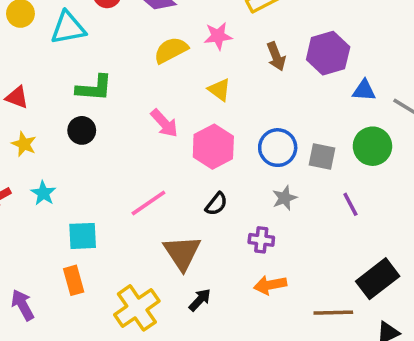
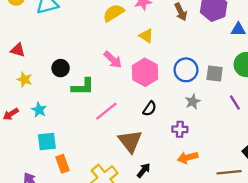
green L-shape: (94, 88) -> (83, 87), moved
cyan square: (83, 236) -> (47, 141), moved

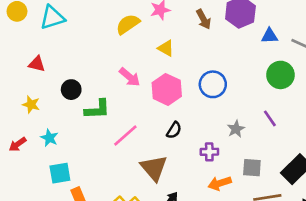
red triangle: (18, 50) -> (37, 64), moved
gray square: (215, 74) -> (252, 168), moved
gray star: (193, 102) -> (236, 129), moved

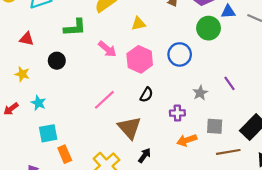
yellow triangle: (166, 48) -> (139, 24), turned -40
green circle: (280, 75) -> (209, 28), moved
green L-shape: (97, 109) -> (75, 28), moved

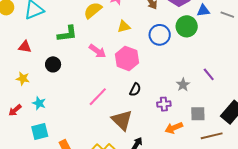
blue circle: (180, 54) -> (160, 35), moved
cyan square: (48, 133) -> (40, 131), moved

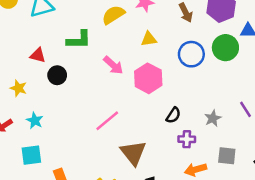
red triangle: (25, 47) -> (38, 55), moved
black semicircle: (135, 90) -> (173, 115), moved

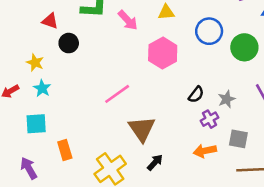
green circle: (225, 48) -> (244, 47), moved
pink arrow: (113, 65) -> (128, 20), moved
yellow star: (18, 88) -> (35, 63), moved
black semicircle: (173, 115) -> (196, 95), moved
purple cross: (187, 139) -> (210, 119), moved, turned -35

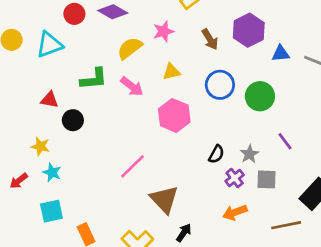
gray square: (238, 139) -> (266, 179), moved

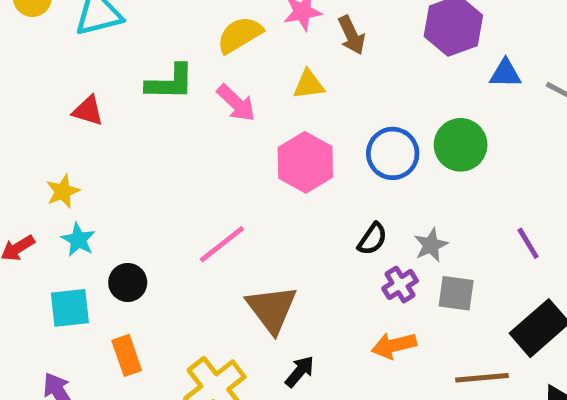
brown arrow: (210, 39) -> (351, 35), moved
blue circle: (220, 85) -> (393, 153), moved
black circle: (73, 120) -> (128, 282), moved
purple line: (285, 141) -> (528, 243), moved
yellow star: (40, 146) -> (63, 191), turned 30

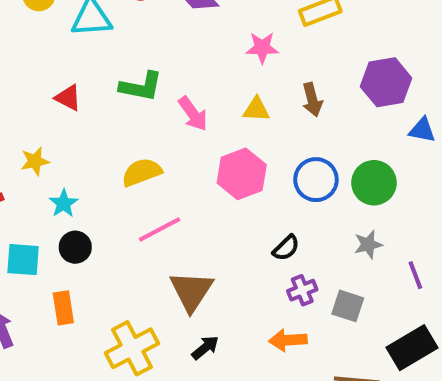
yellow semicircle: (240, 35) -> (142, 172), moved
brown arrow: (351, 35) -> (312, 100), moved
cyan star: (78, 240) -> (64, 203), moved
gray star: (431, 245) -> (368, 244), moved

